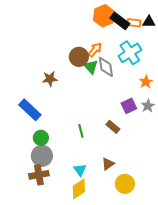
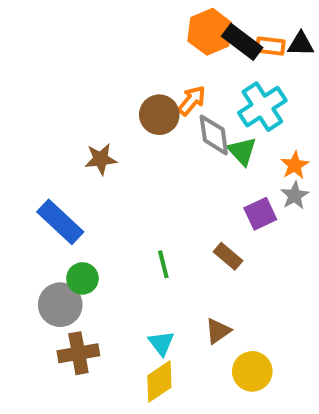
green triangle: (91, 67) -> (242, 151), moved
gray star: (148, 106) -> (295, 196), moved
gray circle: (42, 156) -> (60, 305), moved

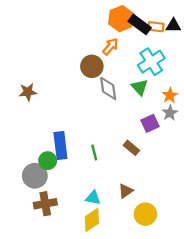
orange arrow: (192, 101) -> (110, 47), moved
gray diamond: (214, 135) -> (108, 88), moved
brown star: (101, 159) -> (28, 92), moved
blue rectangle: (60, 222) -> (60, 145), moved, turned 40
cyan triangle: (161, 343) -> (93, 198), turned -42

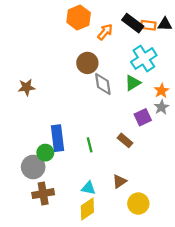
orange hexagon: (121, 19) -> (79, 18), moved
orange arrow: (110, 47) -> (105, 32), moved
green triangle: (140, 87) -> (133, 83), turned 42

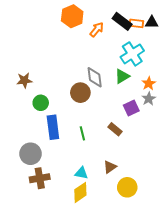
brown circle: (87, 63) -> (80, 93), moved
green circle: (45, 153) -> (41, 103), moved

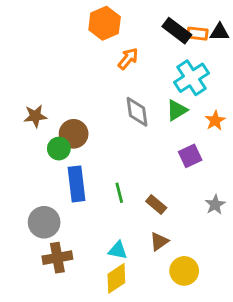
orange arrow: (97, 29) -> (128, 59), moved
brown circle: (80, 93) -> (74, 134), moved
gray star: (149, 99) -> (215, 205), moved
brown rectangle: (115, 129) -> (156, 205), moved

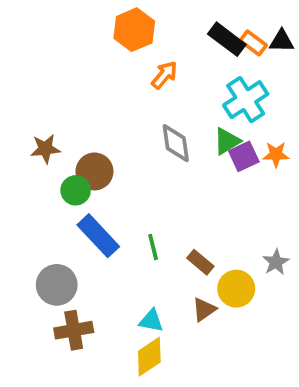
orange rectangle: (197, 34) -> (253, 43), turned 30
orange star: (215, 121) -> (276, 154), turned 30
purple square: (190, 156) -> (244, 156), moved
blue rectangle: (77, 184) -> (98, 236), turned -36
yellow circle: (184, 271) -> (236, 289), moved

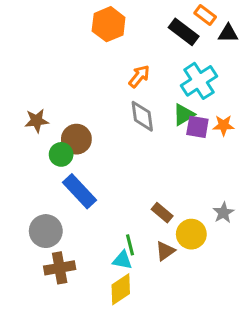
orange rectangle: (253, 43) -> (205, 15), moved
orange arrow: (164, 75) -> (139, 76), moved
purple square: (244, 156) -> (197, 127), turned 35
green line: (153, 247) -> (130, 245), moved

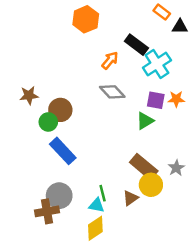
black rectangle: (184, 32) -> (136, 45), moved
green triangle: (184, 115) -> (145, 121), moved
gray diamond: (142, 116) -> (112, 92), turned -35
brown rectangle: (162, 213) -> (144, 167), moved, size x1.6
gray circle: (46, 231) -> (59, 196), moved

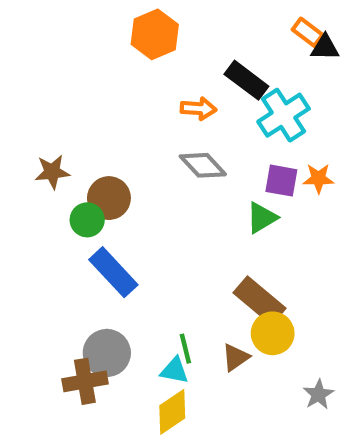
orange rectangle: (162, 12) -> (308, 32), moved
orange arrow: (110, 60) -> (198, 109), turned 54
gray star: (176, 168) -> (318, 394), moved

